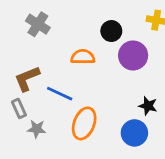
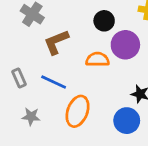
orange semicircle: (83, 57) -> (97, 59), moved
brown L-shape: (27, 79) -> (56, 42), moved
gray rectangle: (19, 108) -> (19, 78), moved

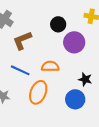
orange semicircle: (97, 59) -> (50, 66), moved

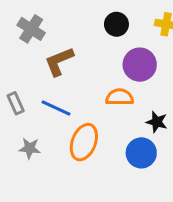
black circle: (58, 24) -> (116, 24), moved
orange semicircle: (50, 66) -> (120, 97), moved

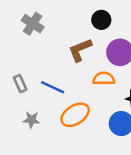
brown L-shape: (59, 61) -> (80, 50), moved
orange ellipse: (84, 142) -> (75, 115), turned 36

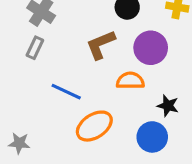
gray rectangle: (20, 84) -> (35, 48), moved, turned 49
gray star: (31, 120) -> (19, 143), moved

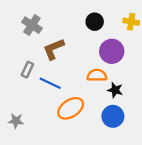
brown L-shape: (101, 45) -> (54, 49), moved
gray rectangle: (35, 48) -> (27, 70), moved
black star: (168, 106) -> (115, 90), moved

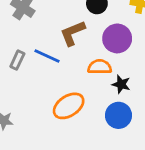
brown L-shape: (54, 49) -> (73, 33), moved
blue line: (50, 83) -> (47, 56), moved

